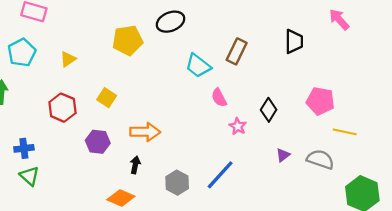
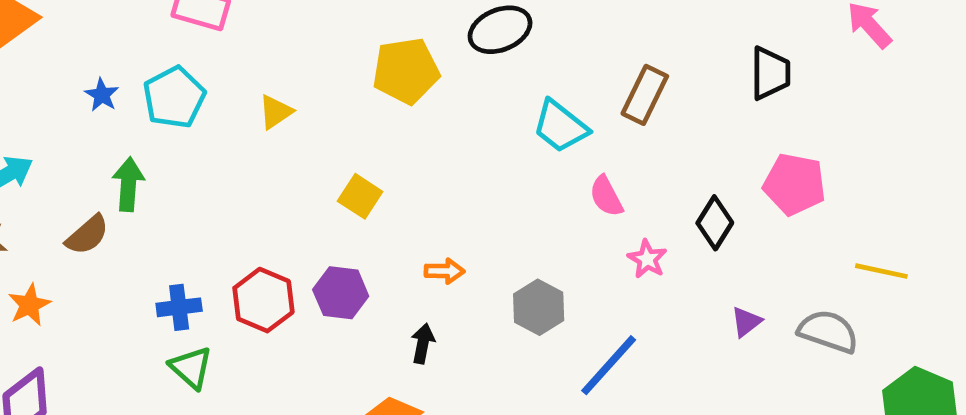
pink pentagon: (320, 101) -> (794, 184), moved
red hexagon: (62, 108) -> (263, 300), moved
orange arrow: (145, 132) -> (445, 271), size x0.6
gray hexagon: (177, 183) -> (539, 307), moved

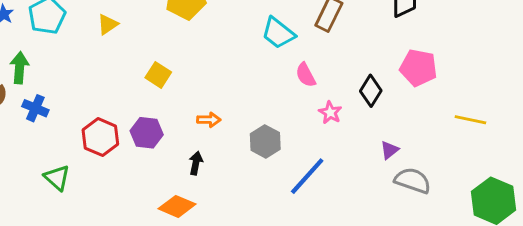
blue cross: (179, 307) -> (35, 108), moved, turned 30
gray semicircle: (828, 331) -> (413, 180), moved

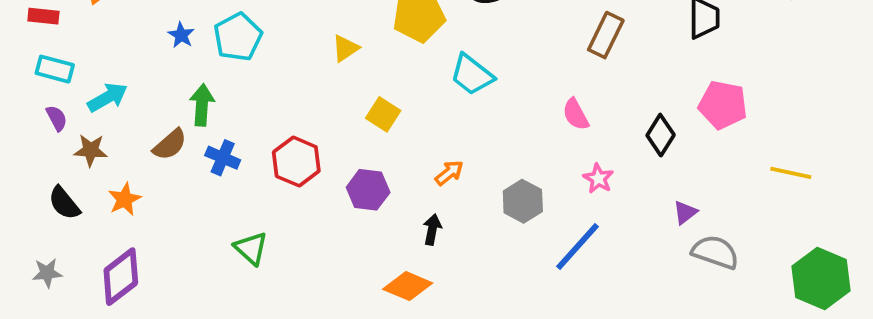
yellow triangle: (108, 24) -> (345, 48), moved
cyan trapezoid: (278, 33) -> (472, 75), moved
pink star: (330, 113) -> (598, 179), moved
orange arrow: (209, 120) -> (449, 173), turned -40
red hexagon: (100, 137) -> (296, 162), moved

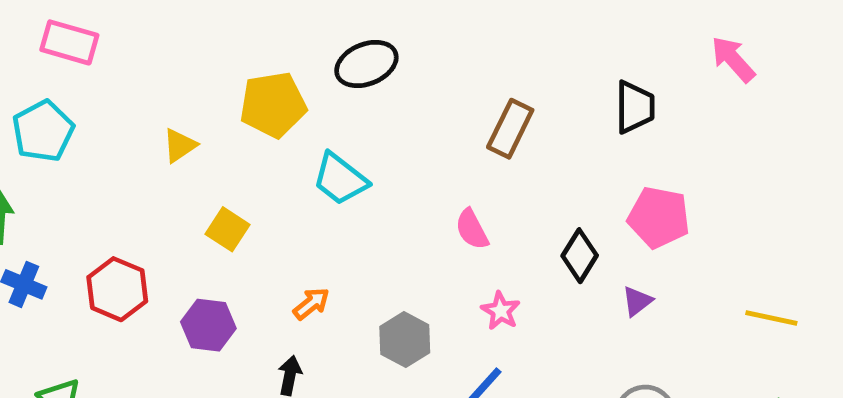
yellow line: (791, 173) -> (771, 318), moved
purple triangle: (685, 212) -> (637, 301), moved

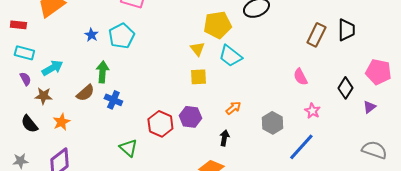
black trapezoid: (635, 107) -> (346, 30), moved
yellow triangle: (180, 145) -> (197, 49), moved, turned -35
cyan trapezoid: (340, 179) -> (230, 56), moved
yellow square: (227, 229) -> (198, 77), turned -36
red hexagon: (117, 289) -> (160, 124), moved

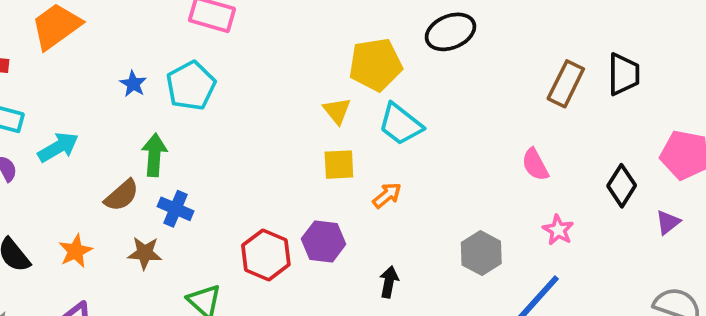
brown star: (43, 96) -> (145, 253), moved
orange arrow: (233, 108) -> (387, 195), moved

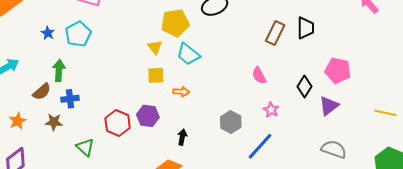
orange arrow: (387, 195) -> (181, 92), turned 42
blue cross: (175, 209) -> (70, 99), turned -30
purple triangle: (668, 222) -> (329, 106), size x1.5

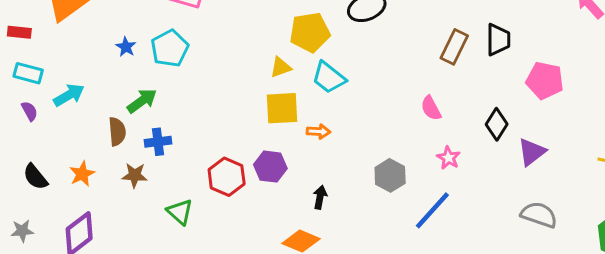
yellow triangle: (155, 47) -> (281, 67), turned 49
green arrow: (59, 70) -> (142, 101), turned 50
pink pentagon: (338, 70) -> (545, 80), moved
yellow square: (156, 75) -> (282, 108), size x1.4
brown semicircle: (42, 92) -> (117, 132), turned -54

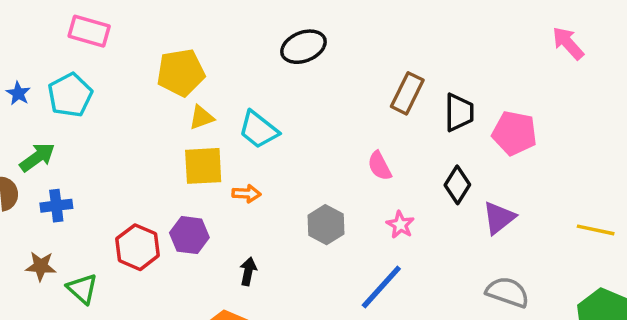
yellow pentagon: (310, 32) -> (181, 73), moved
black trapezoid: (498, 40) -> (459, 112), moved
brown star: (135, 175) -> (41, 266), moved
gray hexagon: (390, 175) -> (326, 225), moved

